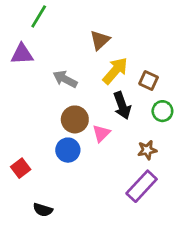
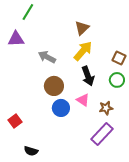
brown triangle: (100, 40) -> (82, 28), moved
brown square: (149, 80) -> (119, 58), moved
pink triangle: (101, 133) -> (83, 100), moved, turned -40
blue circle: (68, 150) -> (61, 108), moved

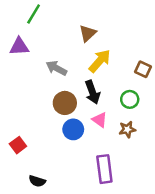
brown triangle: (82, 28) -> (88, 33), moved
black arrow: (88, 76) -> (92, 92), moved
green circle: (117, 80) -> (130, 99), moved
purple rectangle: (102, 134) -> (104, 169), moved, turned -50

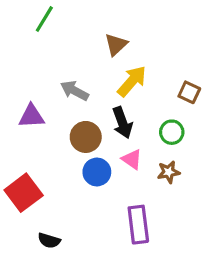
purple triangle: (19, 47) -> (32, 116), moved
red square: (18, 145) -> (24, 193), size x1.6

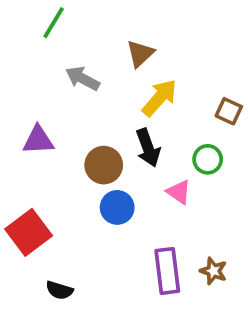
gray arrow: (75, 91) -> (83, 78), moved
pink triangle: (132, 159) -> (179, 192), moved
brown star: (169, 172) -> (213, 271), moved, turned 30

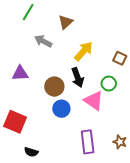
brown triangle: (140, 53) -> (65, 22), moved
pink triangle: (179, 192) -> (94, 101), size x1.5
red square: (29, 232) -> (15, 122), turned -30
brown star: (213, 271) -> (120, 142), moved

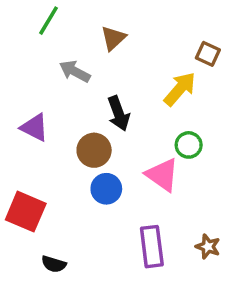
yellow arrow: (84, 51) -> (180, 89), moved
brown square: (120, 58) -> (208, 54), moved
purple triangle: (20, 73) -> (34, 127), turned 30
black arrow: (78, 77) -> (119, 113), moved

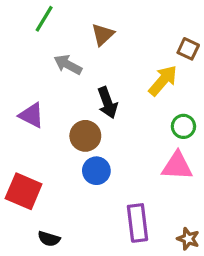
green circle: (189, 145) -> (183, 126), moved
pink triangle: (162, 175) -> (177, 166), moved, turned -32
brown star: (208, 247) -> (188, 239), moved

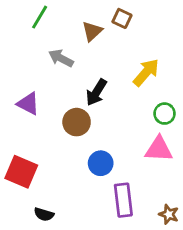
brown square: (188, 49) -> (122, 18), moved
black arrow: (107, 103) -> (96, 92), turned 52
blue circle: (96, 171) -> (101, 163), moved

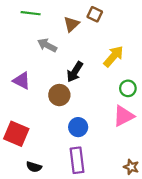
green line: (40, 17) -> (31, 13), turned 66
pink triangle: (159, 149) -> (123, 116), turned -30
purple rectangle: (123, 200) -> (77, 160), moved

